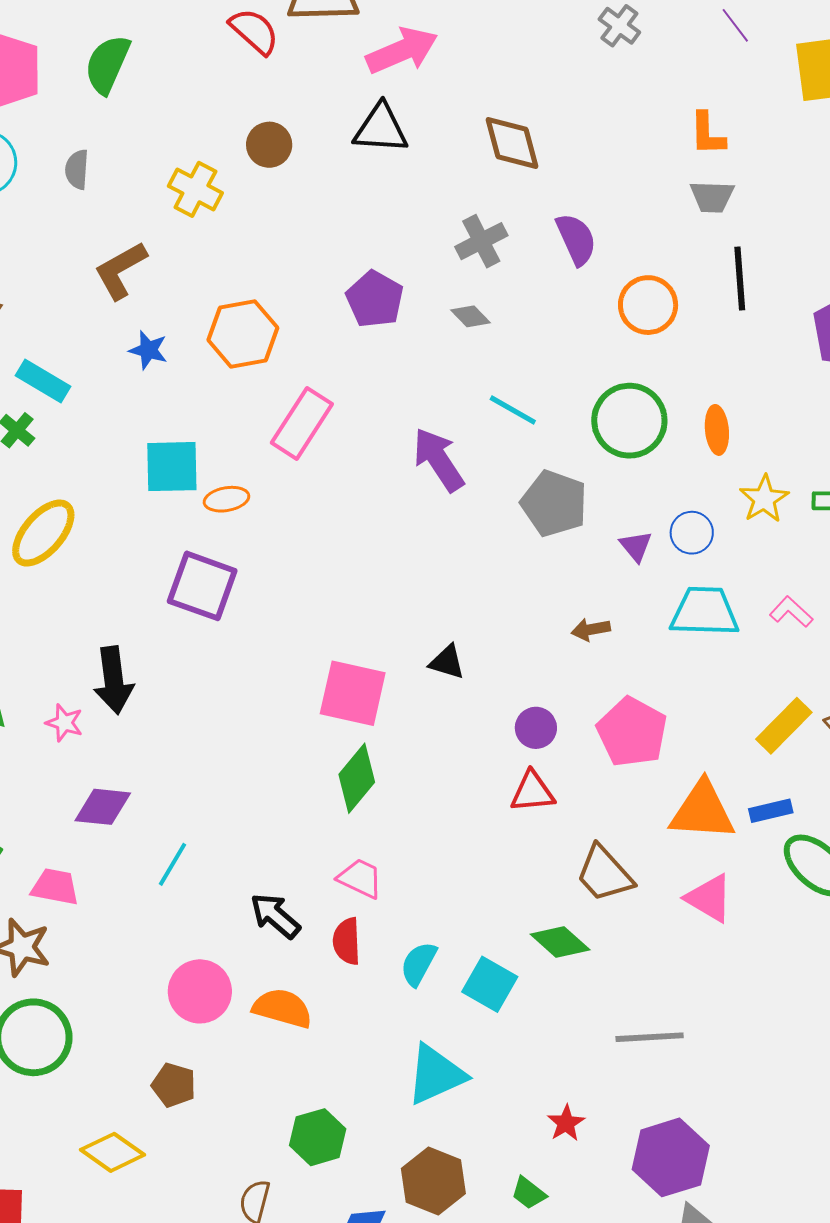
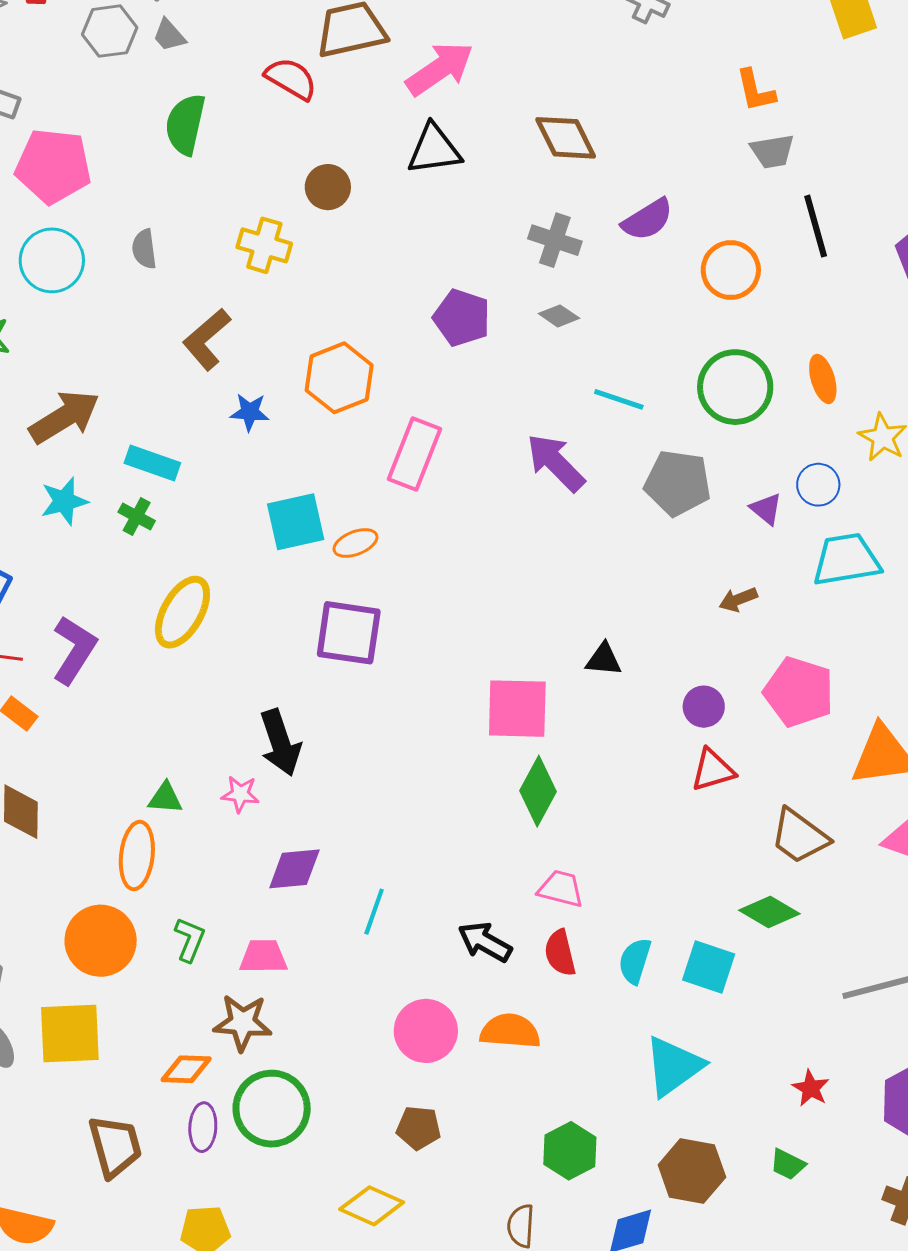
green semicircle: (107, 64) -> (185, 124), moved
purple semicircle: (576, 239) -> (647, 220), turned 94
gray cross: (481, 241) -> (555, 240), turned -33

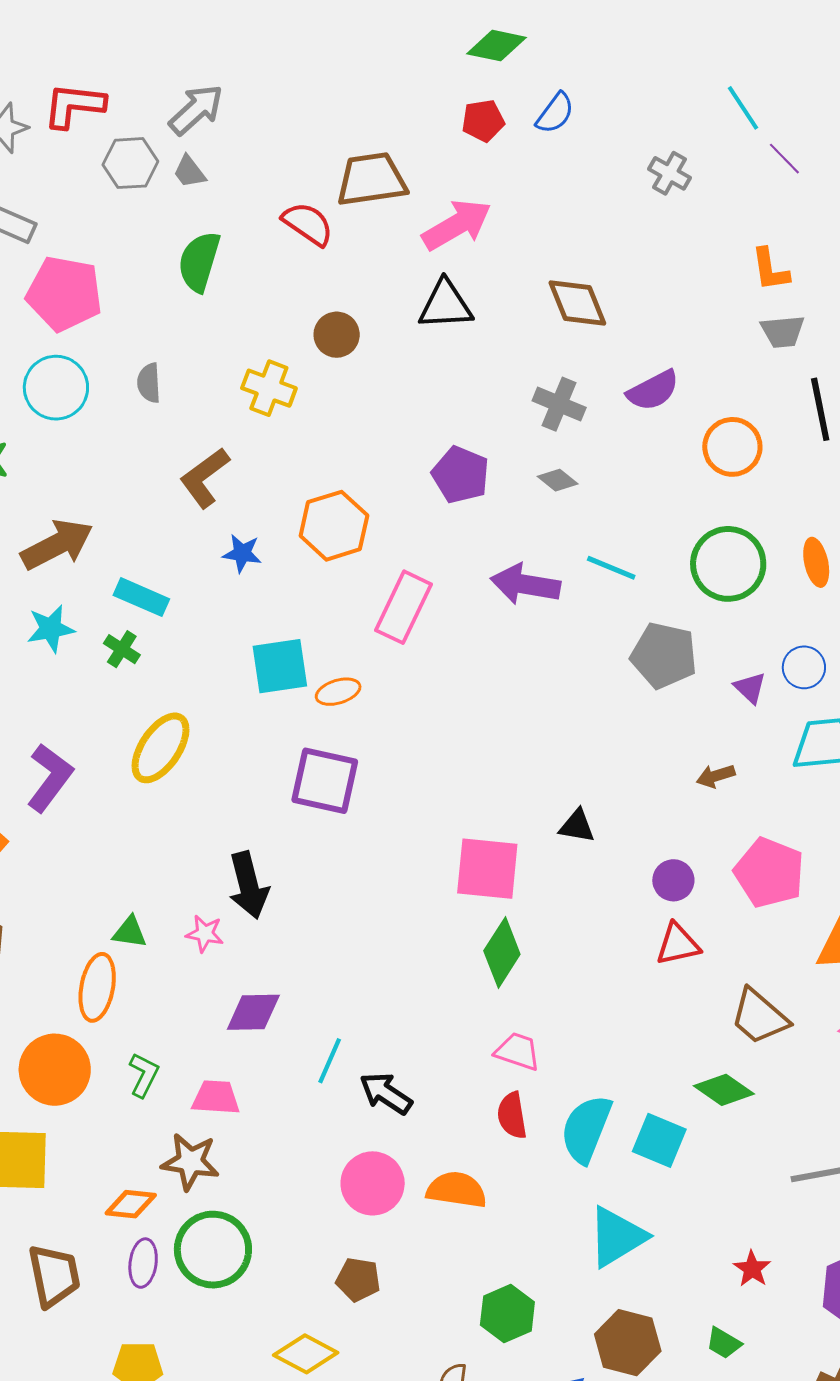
purple arrow: (556, 463) -> (525, 584), moved, turned -40
black arrow: (485, 942) -> (386, 1093), moved
cyan semicircle: (635, 961) -> (586, 1129), size x1.5

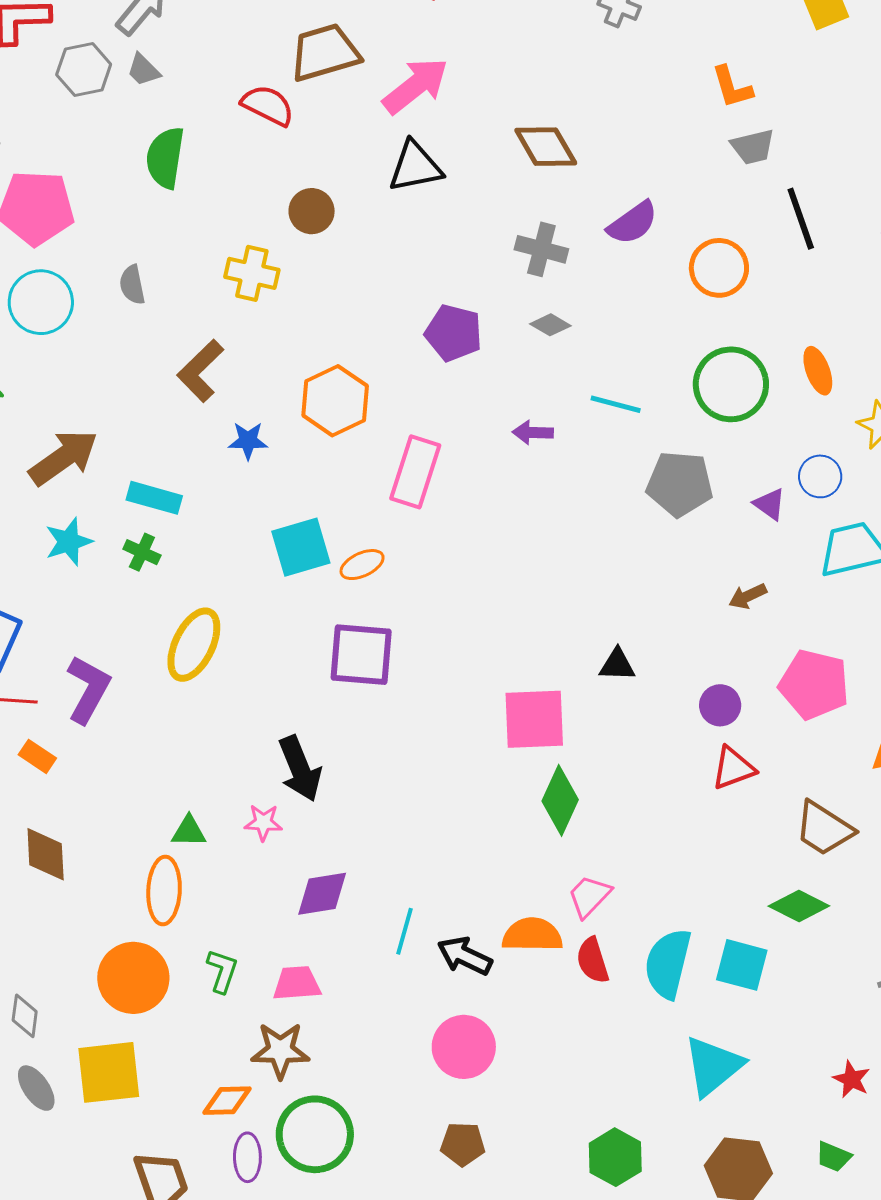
purple arrow: (525, 584) -> (533, 432), size x0.6
pink trapezoid: (518, 1051) -> (589, 896), turned -57
orange semicircle: (457, 1190) -> (532, 935), moved

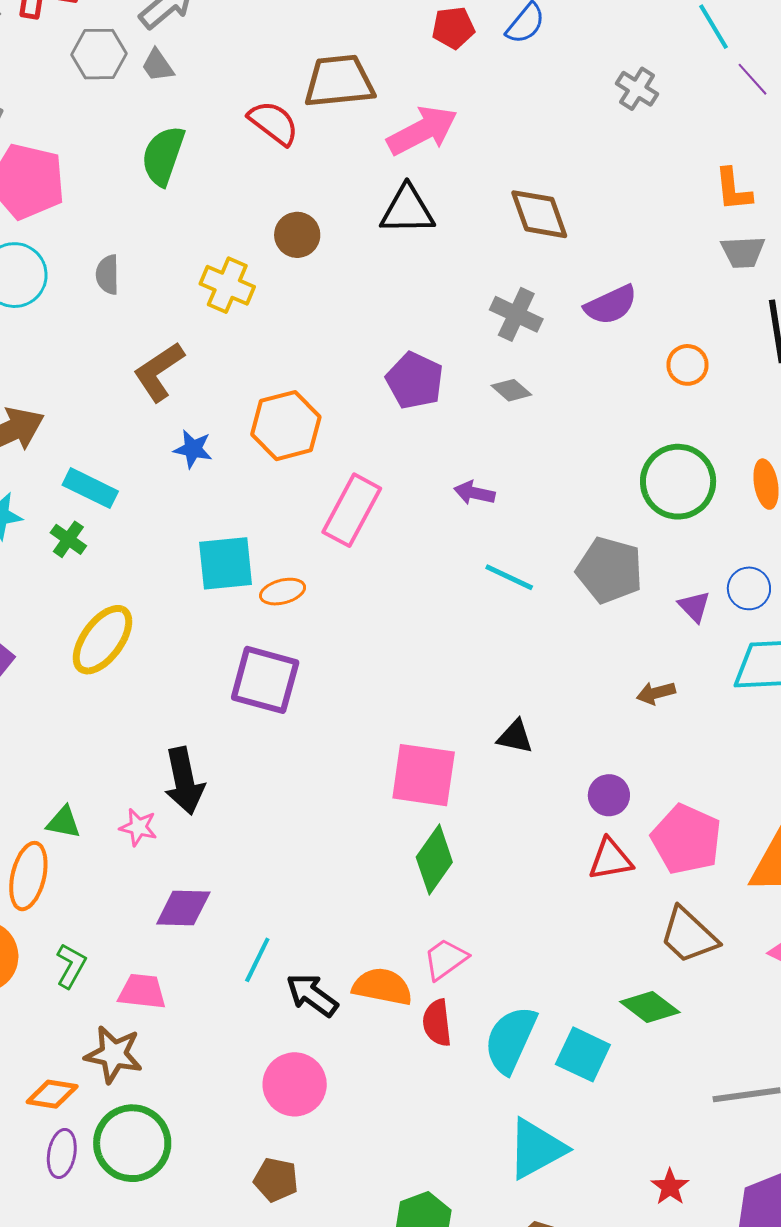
orange circle: (719, 268) -> (688, 365), size x0.7
cyan line: (616, 404) -> (509, 577), moved
pink pentagon: (814, 685) -> (686, 839), moved

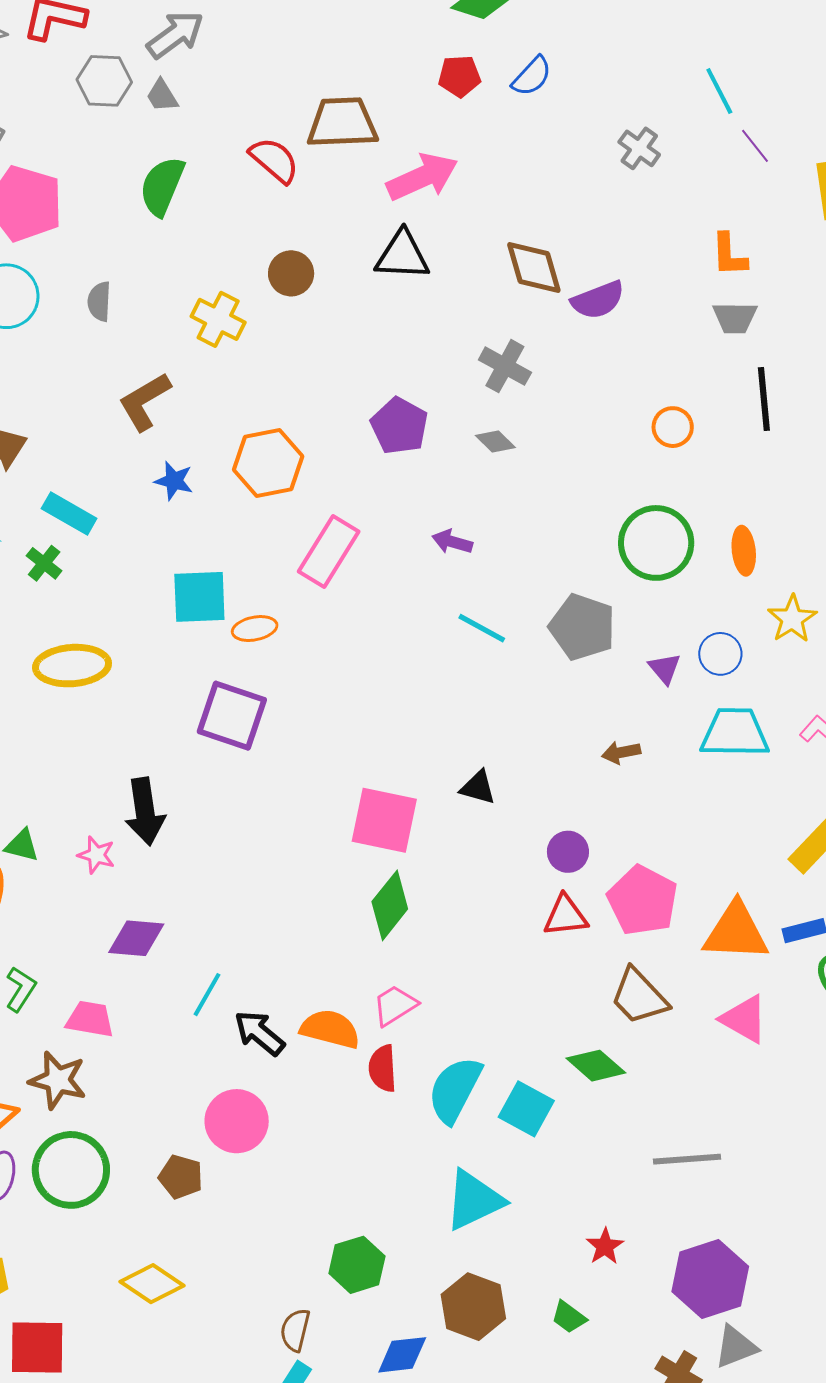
purple semicircle: (611, 305) -> (598, 300), moved
yellow ellipse: (103, 640) -> (72, 666), turned 46
brown pentagon: (276, 1180) -> (181, 1177), moved

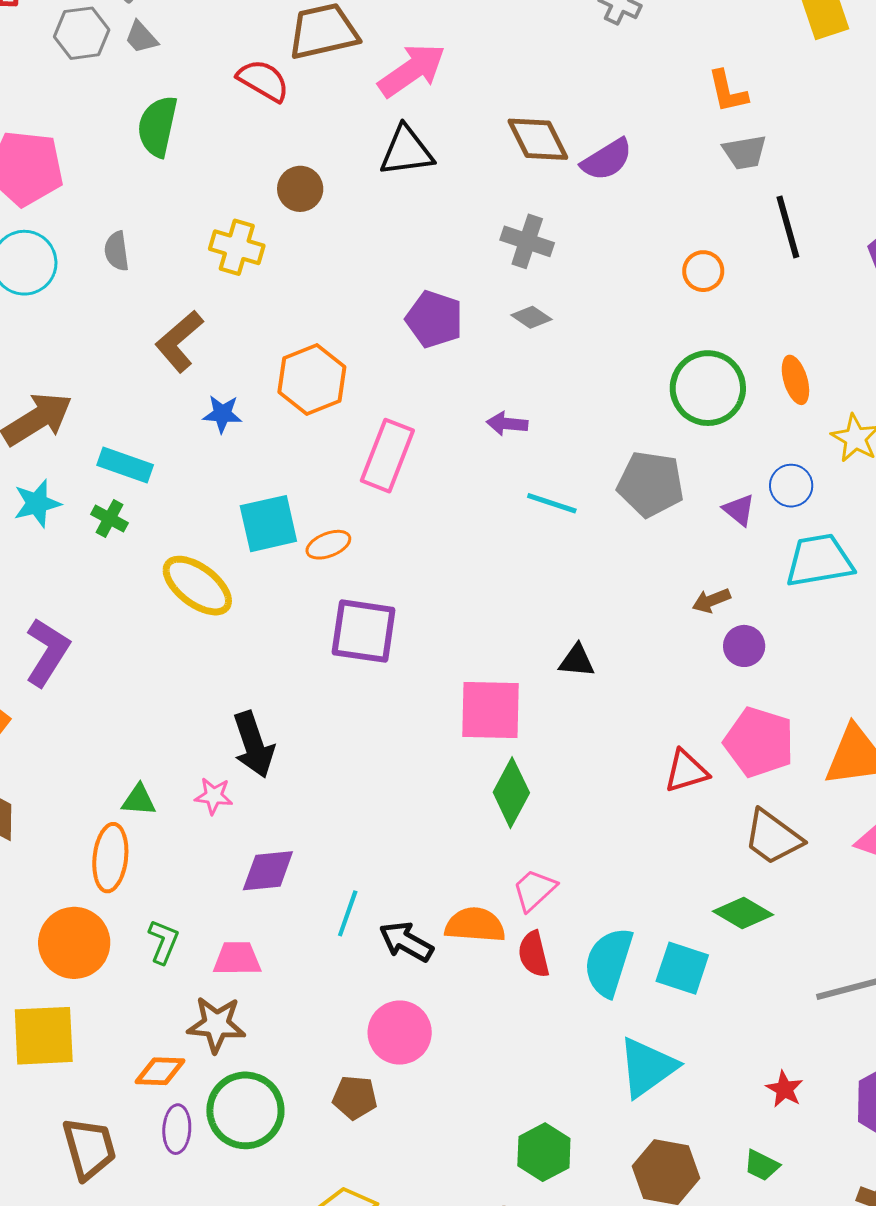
yellow ellipse: (72, 666) -> (197, 586), moved, turned 52
purple square: (232, 716) -> (364, 631), moved
purple circle: (568, 852) -> (744, 646), moved

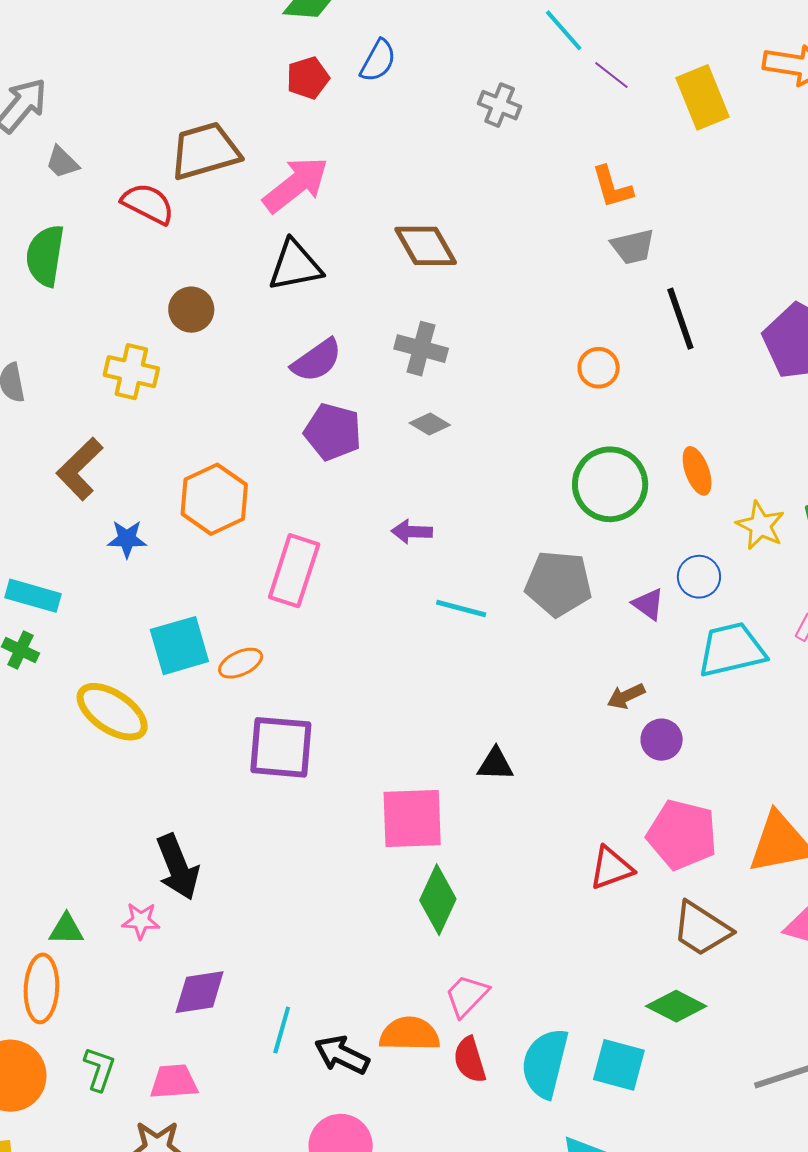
gray trapezoid: (141, 37) -> (62, 162), moved
purple semicircle: (607, 160) -> (317, 360), moved

